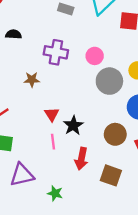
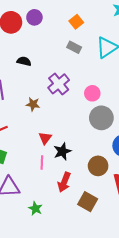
purple cross: (56, 52) -> (59, 84), turned 30

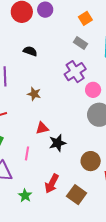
purple cross: (59, 84) -> (75, 72), moved
red triangle: (45, 138) -> (42, 128), turned 32
pink line: (42, 163) -> (27, 153), moved
red arrow: (64, 182) -> (52, 184), moved

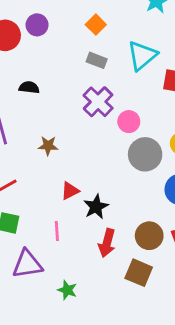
brown circle: (91, 161) -> (149, 236), moved
red arrow: (52, 184) -> (107, 243), moved

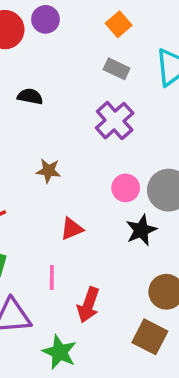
pink circle: (129, 122) -> (126, 188), moved
black star: (96, 207) -> (141, 230), moved
red arrow: (107, 243) -> (88, 305), moved
green star: (67, 290) -> (60, 352), size x1.4

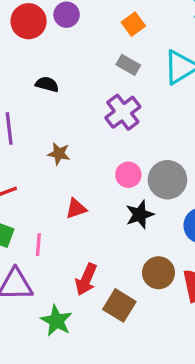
pink line: (52, 278) -> (38, 245), moved
brown square: (150, 337) -> (119, 305), moved

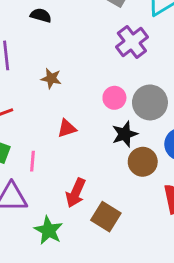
purple cross: (123, 112) -> (132, 42), moved
brown circle: (159, 273) -> (143, 162), moved

